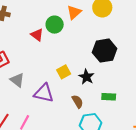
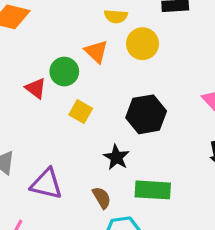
orange triangle: (74, 12) -> (96, 52), turned -35
yellow square: (64, 72) -> (81, 112), moved, turned -32
green rectangle: (109, 97) -> (153, 190), size x1.5

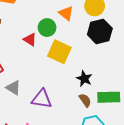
yellow square: (81, 112) -> (59, 52), size x1.6
black hexagon: (146, 114) -> (100, 32), moved
brown semicircle: (102, 198) -> (85, 100), moved

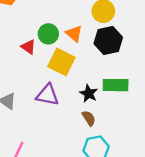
orange triangle: (66, 13) -> (74, 34), moved
green rectangle: (109, 97) -> (116, 85), moved
purple triangle: (42, 99) -> (48, 95), moved

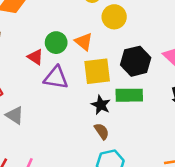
black hexagon: (108, 40) -> (136, 61), moved
yellow square: (61, 62) -> (97, 71), moved, turned -32
purple triangle: (48, 95) -> (56, 78), moved

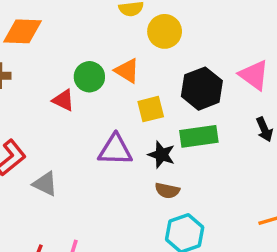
yellow square: (97, 71) -> (151, 109), size x0.7
purple triangle: (56, 78) -> (115, 150), moved
brown semicircle: (102, 131) -> (167, 191), turned 144

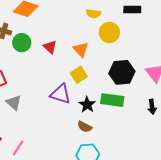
green circle: (89, 77) -> (22, 43), moved
red triangle: (63, 100) -> (50, 47), moved
yellow square: (151, 109) -> (79, 75), moved, turned -35

